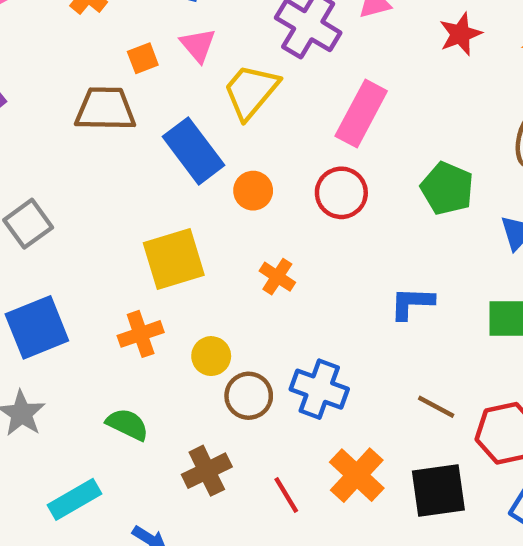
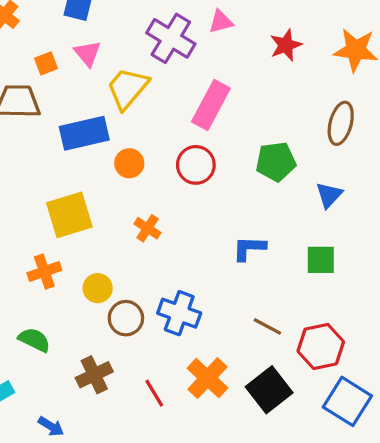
blue rectangle: (194, 151) -> (84, 133), turned -66
green pentagon: (447, 188) -> (276, 162), turned -30
black square: (438, 491) -> (269, 390), turned -30

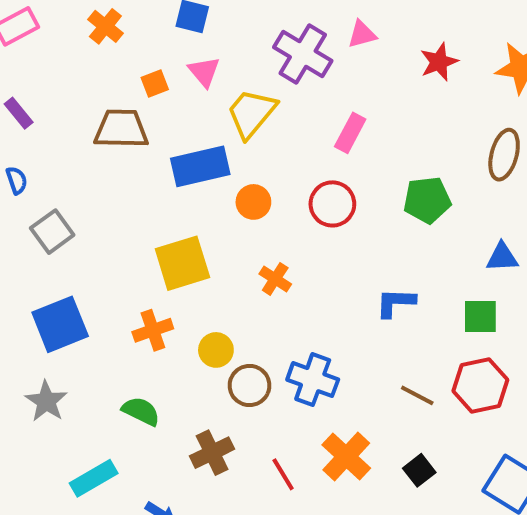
pink rectangle: (211, 105) -> (350, 133), size x0.7
blue triangle: (329, 195) -> (502, 257), moved, turned 44
red hexagon: (321, 346) -> (480, 385), moved
black square: (269, 390) -> (419, 470), size x0.6

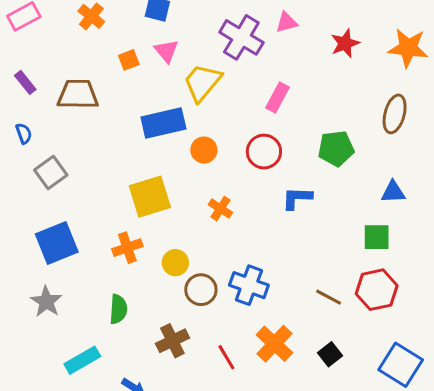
brown trapezoid: (121, 129) -> (78, 94), moved
blue L-shape: (396, 303) -> (297, 198), moved
green semicircle: (141, 411) -> (118, 309), turned 68

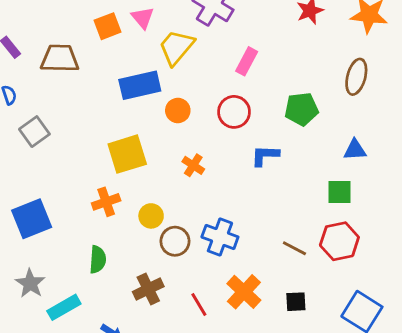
orange square: (129, 60) -> (108, 26), size x1.4
blue square: (57, 243) -> (32, 219), moved
gray star: (46, 302) -> (30, 283), moved
black square: (330, 354) -> (296, 302), turned 35

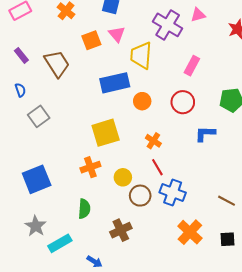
yellow trapezoid: (176, 47) -> (141, 55), turned -36
brown trapezoid: (60, 58) -> (57, 64), turned 56
red line: (199, 304) -> (157, 167), moved

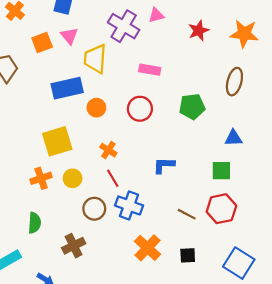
pink rectangle: (192, 66) -> (150, 70), turned 72
blue L-shape: (205, 134) -> (164, 165), moved
yellow circle: (123, 177) -> (73, 178), moved

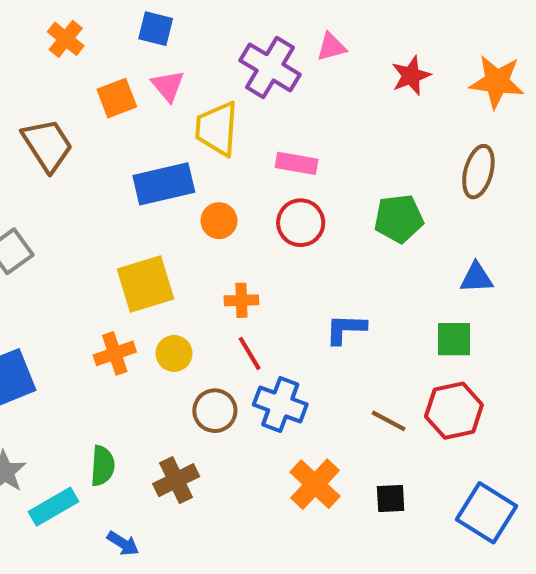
pink rectangle: (150, 70) -> (297, 163), moved
orange cross: (108, 150) -> (241, 300), turned -35
green semicircle: (34, 223) -> (103, 466), moved

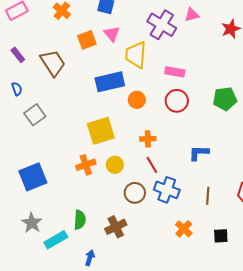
brown line: (389, 421) -> (208, 196), moved, turned 66
orange cross: (315, 484) -> (184, 229), size x0.7
blue arrow: (123, 543) -> (90, 258), turned -105

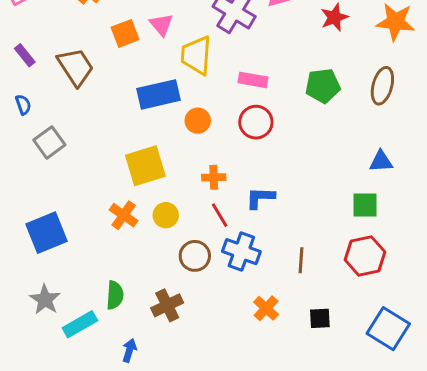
green pentagon: (225, 99) -> (323, 86), moved
blue L-shape: (199, 153) -> (260, 198), moved
orange cross: (86, 165) -> (124, 215), turned -36

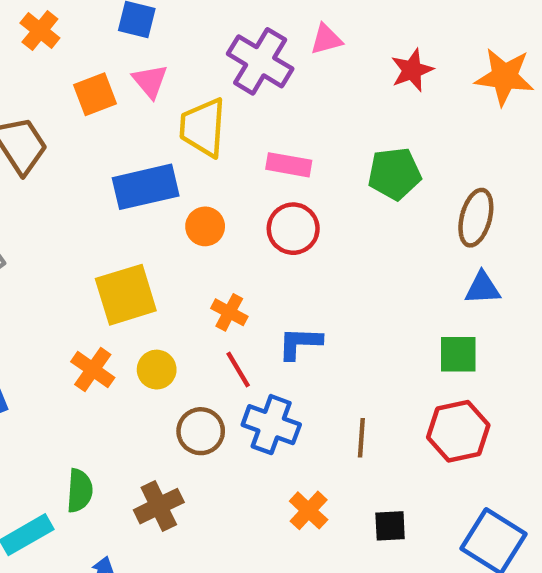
brown ellipse: (382, 86) -> (476, 218), moved
orange cross: (214, 177) -> (229, 312), turned 30

